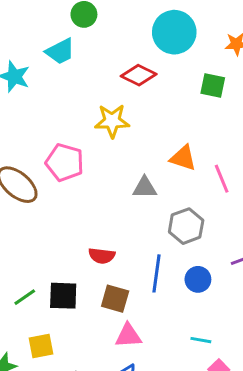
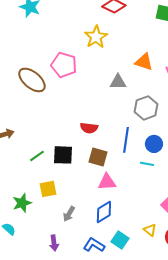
yellow star: (112, 121) -> (96, 37), turned -30
cyan line: (201, 340) -> (147, 164), moved

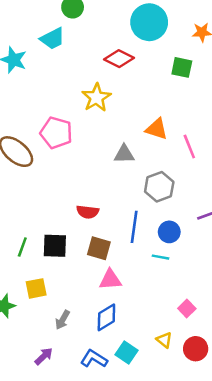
green line: (37, 156) -> (22, 247), turned -35
purple arrow: (54, 243) -> (44, 356), turned -126

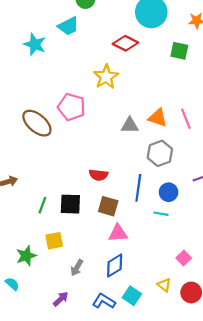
orange triangle: (157, 129) -> (158, 118), moved

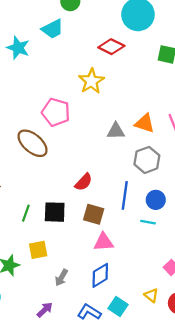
brown ellipse: (37, 123) -> (33, 143), moved
red semicircle: (98, 175) -> (84, 182), turned -54

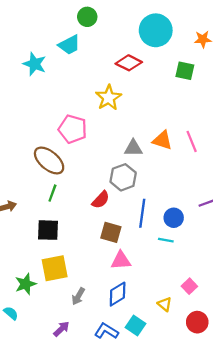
gray hexagon: (147, 160) -> (123, 177), moved
black square: (55, 212) -> (48, 230), moved
green line: (26, 213) -> (52, 193), moved
yellow square: (38, 250) -> (55, 268), size x1.4
yellow triangle: (151, 295) -> (165, 304), moved

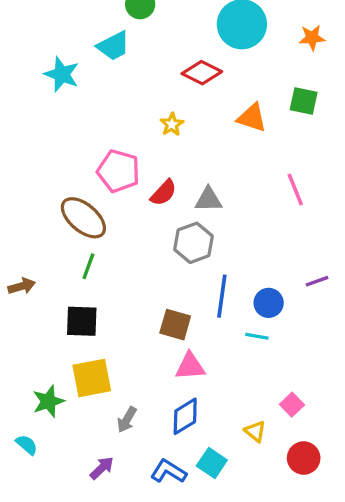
green square: (185, 71) -> (304, 101), moved
yellow star: (109, 98) -> (172, 124), size x0.6
orange triangle: (162, 140) -> (252, 118), moved
red semicircle: (101, 200) -> (163, 193), moved

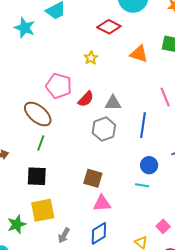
blue line: (222, 296) -> (143, 125), moved

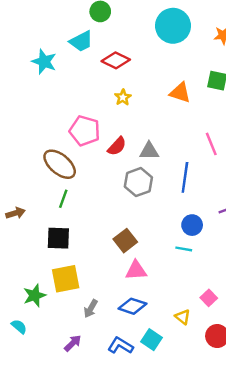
red diamond: (109, 27) -> (116, 60), moved
brown square: (93, 178) -> (125, 241), turned 36
blue diamond: (99, 233) -> (132, 306), turned 50

